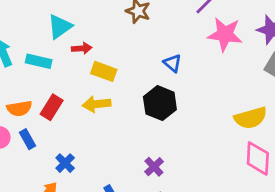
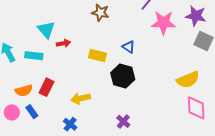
cyan triangle: (60, 27) -> (46, 30), turned -30
yellow rectangle: (104, 71) -> (98, 56), moved
yellow arrow: (97, 104) -> (81, 98), moved
blue cross: (65, 163) -> (70, 124), moved

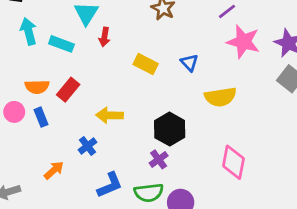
red arrow: (63, 43) -> (104, 37), turned 96
black hexagon: (123, 76) -> (170, 129), moved
yellow semicircle: (188, 80) -> (220, 97), moved
pink diamond: (196, 108) -> (233, 162), moved

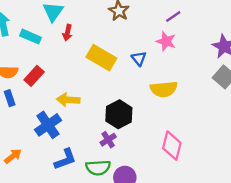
pink star: (243, 42) -> (166, 41), moved, size x0.7
yellow rectangle: (146, 64) -> (101, 58), size x1.4
blue cross: (88, 146) -> (48, 125), size x1.6
orange arrow: (54, 170) -> (13, 156), moved

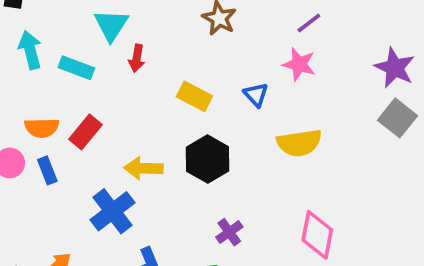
yellow rectangle: (101, 58) -> (194, 96), size x0.7
black hexagon: (119, 114) -> (208, 159), moved
purple cross: (108, 140) -> (229, 232), moved

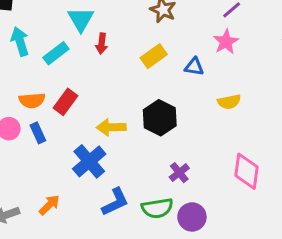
pink star: (299, 64) -> (226, 42), turned 30
cyan rectangle: (76, 68) -> (56, 53), turned -55
blue triangle: (256, 95) -> (194, 67), turned -36
yellow rectangle: (194, 96) -> (154, 56), moved, turned -60
yellow semicircle: (299, 143) -> (229, 102), size x0.7

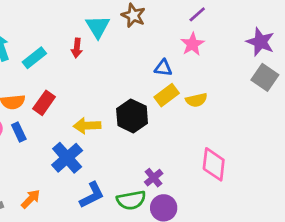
cyan triangle: (81, 19) -> (98, 27), moved
yellow rectangle: (154, 56) -> (167, 95), moved
purple cross: (179, 173) -> (154, 178), moved

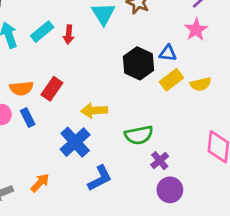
red arrow: (77, 48) -> (69, 35), moved
cyan rectangle: (34, 58) -> (42, 32), moved
black hexagon: (132, 116) -> (139, 63), moved
green semicircle: (131, 200) -> (139, 135), moved

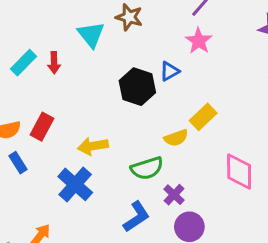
blue triangle: (168, 53) -> (170, 71), turned -30
yellow rectangle: (171, 80) -> (203, 117), moved
yellow semicircle: (201, 84) -> (176, 138), moved
blue L-shape: (100, 178) -> (136, 217), moved

